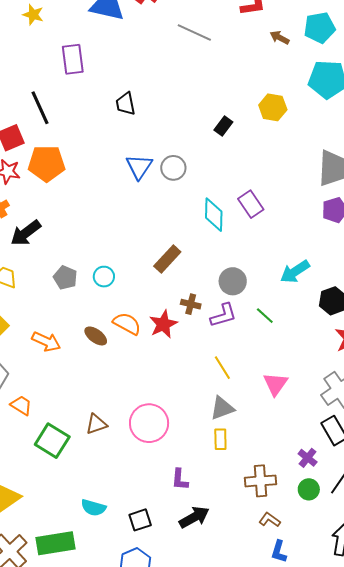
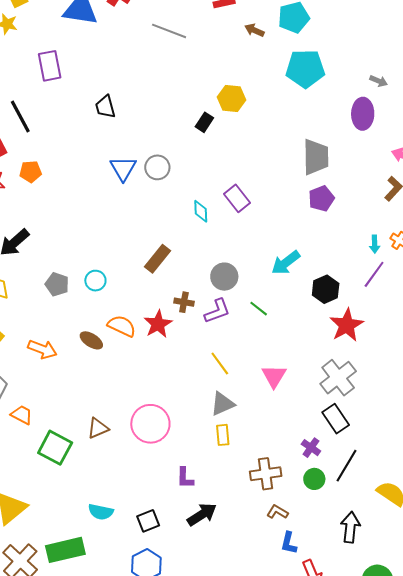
yellow hexagon: (273, 107) -> (232, 98), moved
orange pentagon: (47, 163) -> (31, 172), size x0.6
cyan diamond: (214, 215) -> (201, 211), size x0.7

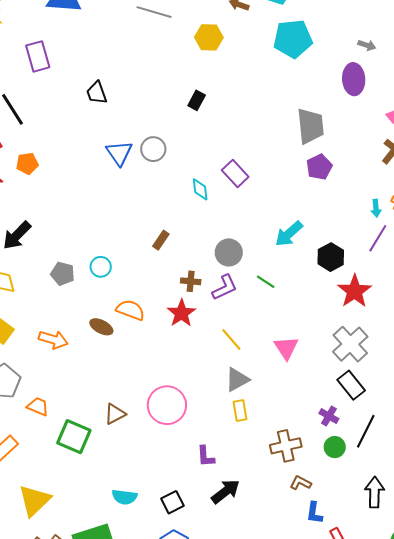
yellow hexagon: (232, 98) -> (209, 37), moved
brown rectangle: (158, 259) -> (161, 240), size x0.7
red star: (158, 324) -> (181, 313), moved

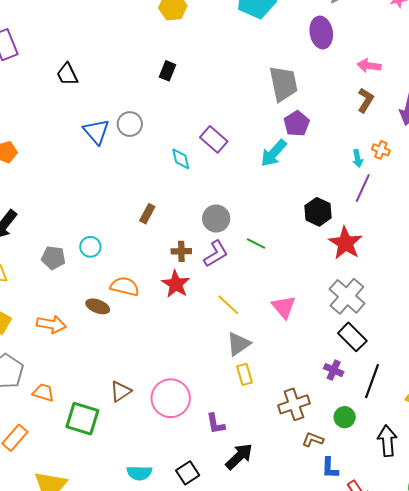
cyan arrow: (289, 234) -> (274, 153), moved
pink circle: (167, 405) -> (171, 398), moved
green circle: (335, 447) -> (345, 417), moved

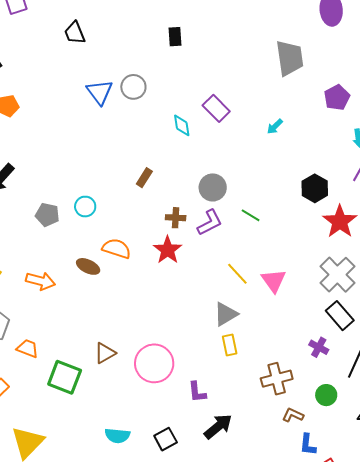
black rectangle: (167, 71) -> (175, 37), turned -30
purple pentagon: (297, 124) -> (337, 98), moved
cyan arrow: (274, 153) -> (275, 127), size x0.6
yellow line: (228, 305) -> (237, 274), moved

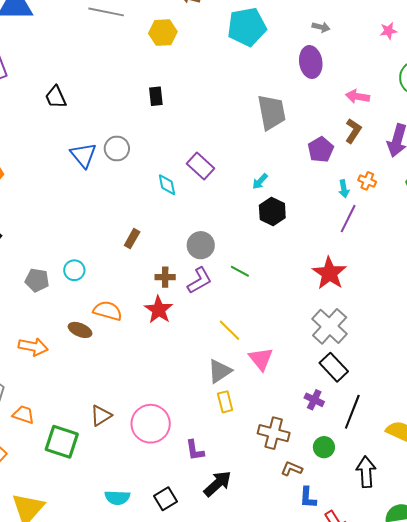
black hexagon: (315, 188) -> (272, 211), moved
pink triangle: (274, 281) -> (261, 359), moved
brown cross: (277, 379) -> (274, 433), turned 32

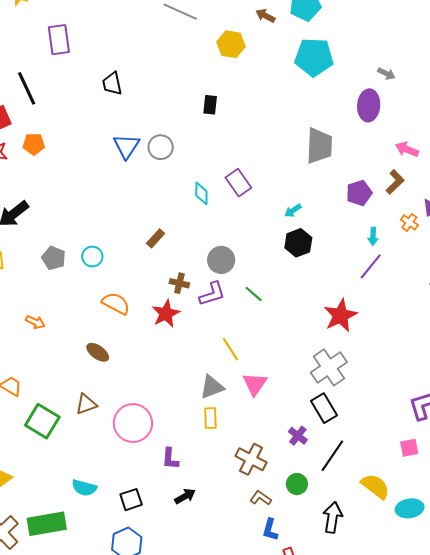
orange cross: (367, 181) -> (409, 222), moved
brown ellipse: (80, 330) -> (98, 352), moved
orange arrow: (33, 347) -> (35, 322), size x0.7
black arrow: (218, 484) -> (185, 496), size x0.7

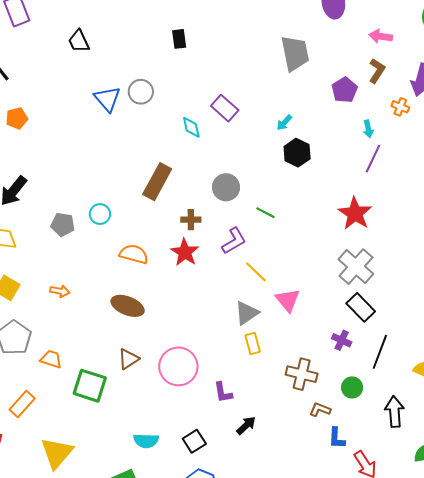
brown rectangle: (156, 238) -> (157, 182), size x1.8
purple L-shape: (212, 294) -> (234, 241), moved
brown ellipse: (98, 352) -> (128, 306), size x1.4

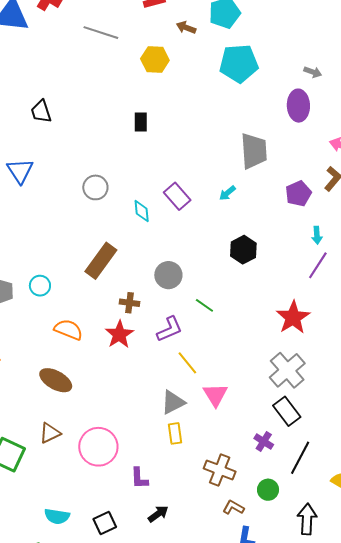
gray circle: (141, 92) -> (95, 187), moved
blue triangle: (107, 99) -> (20, 171), moved
cyan arrow: (284, 123) -> (227, 193), moved

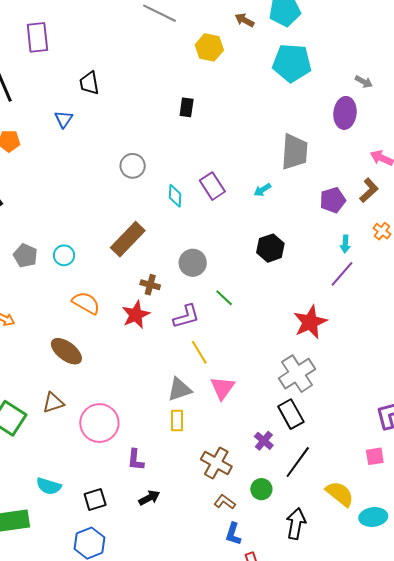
blue triangle: (20, 171) -> (64, 119), moved, size x0.7

